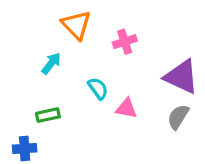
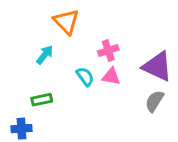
pink cross: (125, 42) -> (108, 51), moved
pink triangle: (126, 108) -> (111, 77), moved

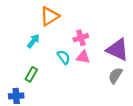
orange triangle: (66, 22) -> (50, 16), turned 42
green rectangle: (42, 100) -> (31, 74), turned -48

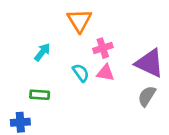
orange triangle: (50, 16) -> (79, 21), moved, turned -30
green rectangle: (31, 74) -> (40, 95), turned 64

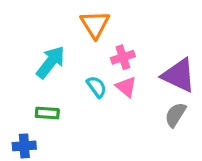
cyan arrow: (42, 52) -> (51, 62), size x1.5
pink triangle: (106, 73) -> (126, 87), turned 30

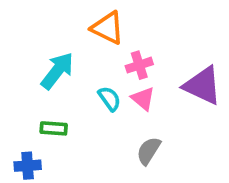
orange triangle: (95, 24) -> (108, 28), turned -32
gray semicircle: (175, 115) -> (149, 151), moved

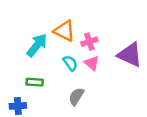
orange triangle: (108, 28) -> (64, 31), moved
gray semicircle: (149, 151) -> (76, 96), moved

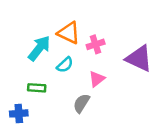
cyan semicircle: (70, 63) -> (65, 65), moved, turned 84
pink triangle: (92, 63) -> (97, 79), moved, turned 42

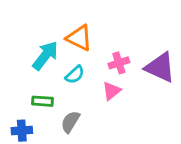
pink cross: (96, 44) -> (119, 63), moved
gray semicircle: (81, 103) -> (70, 122), moved

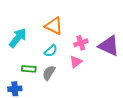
cyan arrow: (45, 56) -> (18, 38), moved
gray semicircle: (70, 122) -> (49, 73), moved

